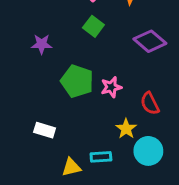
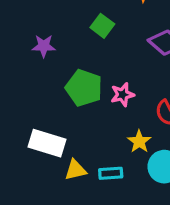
white rectangle: (45, 130) -> (47, 143), size x1.5
yellow triangle: (71, 167) -> (76, 170), moved

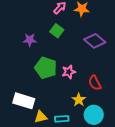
purple star: (44, 46) -> (30, 40), moved

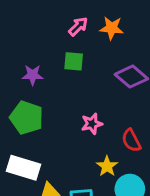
green square: (57, 31) -> (74, 61), turned -32
green pentagon: (46, 68) -> (27, 118), moved

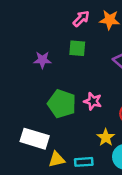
green pentagon: (27, 118) -> (62, 104), moved
pink star: (92, 124) -> (93, 101), turned 30

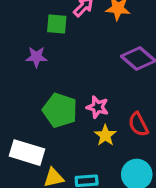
green square: (77, 48) -> (57, 24), moved
yellow star: (106, 137) -> (105, 135), moved

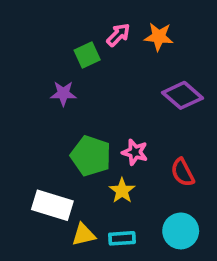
green square: (57, 24) -> (87, 55), turned -30
yellow star: (105, 135) -> (122, 191), moved

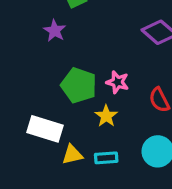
purple star: (63, 93) -> (55, 31), turned 30

